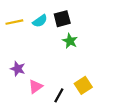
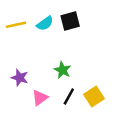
green star: (70, 41) -> (63, 70), moved
black line: (59, 95) -> (69, 97), moved

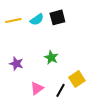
black line: (69, 97) -> (61, 90), moved
pink triangle: (40, 98) -> (37, 88), moved

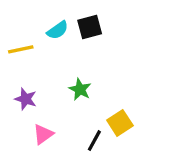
yellow line: (13, 21) -> (21, 49), moved
pink triangle: (37, 88) -> (43, 134), moved

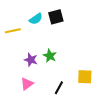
purple star: (26, 99) -> (31, 60), moved
yellow square: (120, 123) -> (85, 77), moved, turned 35

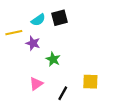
purple star: (31, 60) -> (33, 43), moved
pink triangle: (27, 84) -> (36, 84), moved

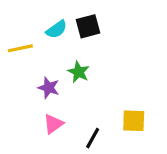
purple star: (33, 43) -> (49, 88), moved
green star: (53, 59) -> (79, 72), moved

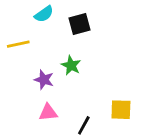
cyan semicircle: (56, 29) -> (44, 14), moved
pink triangle: (53, 124) -> (48, 112), turned 30

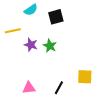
purple star: (44, 80) -> (31, 45), moved
pink triangle: (48, 112) -> (29, 88), moved

